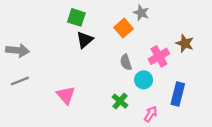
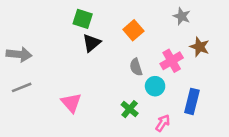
gray star: (141, 13) -> (182, 16), moved

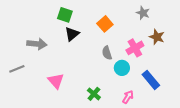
gray arrow: (19, 54) -> (37, 44), moved
blue rectangle: (192, 101) -> (151, 80), turned -54
green cross: (130, 109) -> (94, 94), moved

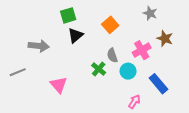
green square: (65, 15) -> (68, 15), turned -35
green cross: (94, 94) -> (99, 69), moved

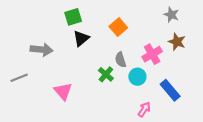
gray star: (150, 13) -> (171, 15), moved

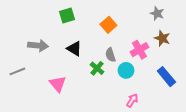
black triangle: (81, 38) -> (74, 49), moved, turned -49
blue rectangle: (170, 90) -> (166, 77), moved

